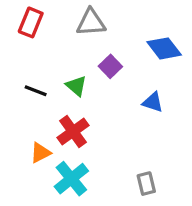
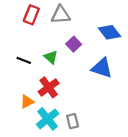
red rectangle: (31, 22) -> (31, 15), moved
blue triangle: (153, 102) -> (102, 68), size x1.5
gray rectangle: (146, 184) -> (73, 121), moved

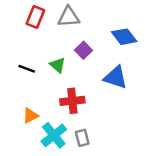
red cross: (49, 87) -> (72, 101), moved, turned 30

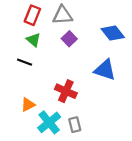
purple square: (83, 50) -> (69, 39), moved
green triangle: (58, 65) -> (33, 40), moved
red cross: (72, 101) -> (66, 91), turned 30

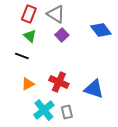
gray triangle: (63, 15) -> (56, 14), turned 36
blue triangle: (105, 70) -> (94, 89), moved
orange triangle: (28, 105) -> (28, 84), moved

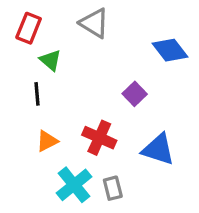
red rectangle: (29, 14) -> (29, 28), moved
purple square: (62, 35) -> (135, 94), moved
black line: (22, 56) -> (37, 94), turned 64

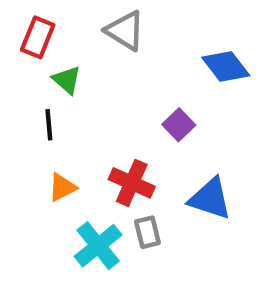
gray rectangle: (113, 188) -> (147, 232), moved

